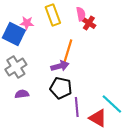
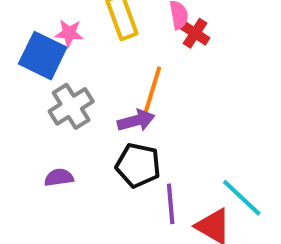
gray cross: (16, 67) -> (71, 106), moved

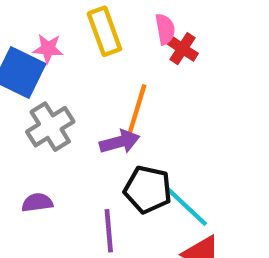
black pentagon: (138, 165) -> (148, 190), moved
cyan line: (242, 198) -> (187, 207), moved
purple line: (171, 204) -> (109, 231), moved

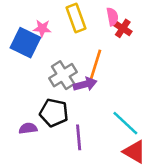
gray cross: (50, 127) -> (63, 75), moved
black pentagon: (148, 190) -> (54, 113), moved
purple semicircle: (37, 203) -> (28, 128), moved

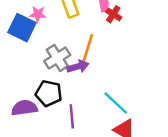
purple semicircle: (28, 128) -> (24, 108), size x1.5

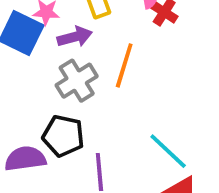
purple arrow: (78, 67) -> (75, 37), moved

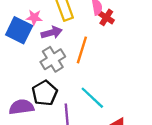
black pentagon: (63, 136) -> (45, 93), turned 30
cyan line: (168, 151) -> (92, 98), moved

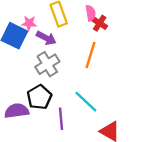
purple arrow: (52, 33) -> (46, 38), turned 42
orange line: (82, 50) -> (91, 55), moved

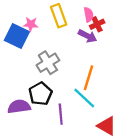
red cross: (100, 23) -> (97, 24), turned 32
purple arrow: (46, 38) -> (87, 36), moved
orange line: (91, 55) -> (89, 78), moved

